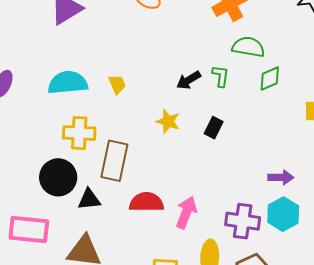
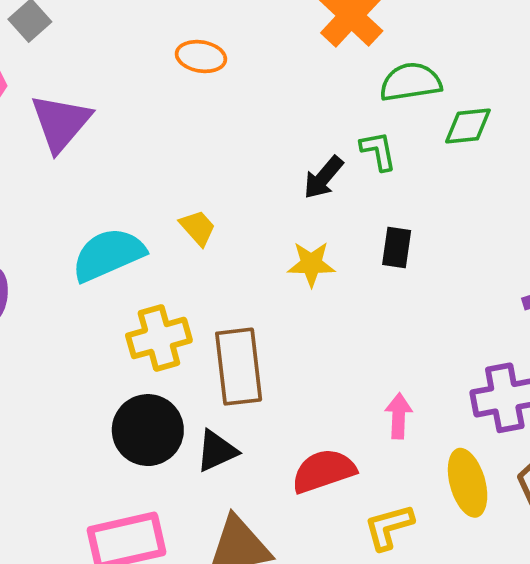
green diamond: (270, 79) -> (468, 126), turned 36
red semicircle: (146, 202) -> (324, 471), moved
pink arrow: (186, 212) -> (399, 416), size x0.7

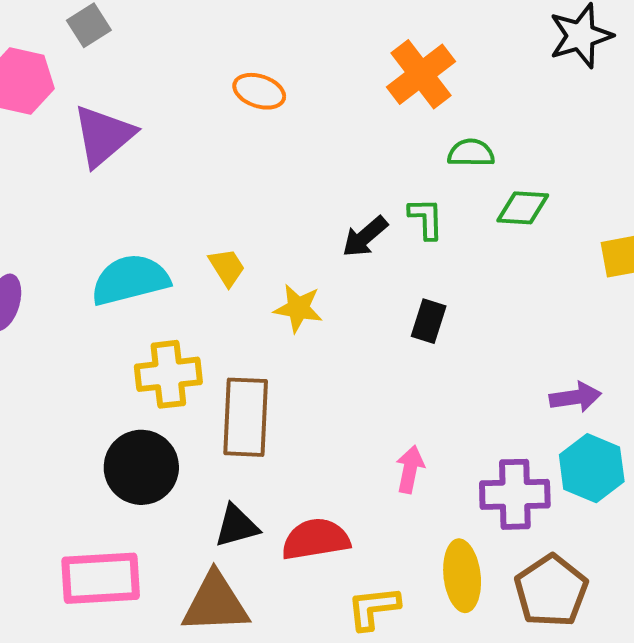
green semicircle: (411, 82) -> (471, 153), size x0.7
yellow star: (311, 264) -> (298, 308), moved
pink arrow: (399, 416) -> (410, 469), moved
black triangle: (217, 451) -> (237, 526), moved

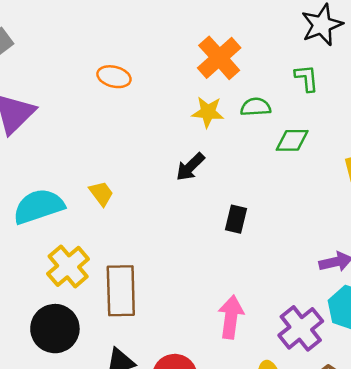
green L-shape: (426, 218) -> (307, 78), moved
yellow star: (298, 308) -> (208, 112), moved
yellow cross: (168, 374) -> (68, 266), turned -30
pink arrow: (410, 469) -> (231, 317), size x1.4
purple cross: (515, 494) -> (301, 328), turned -33

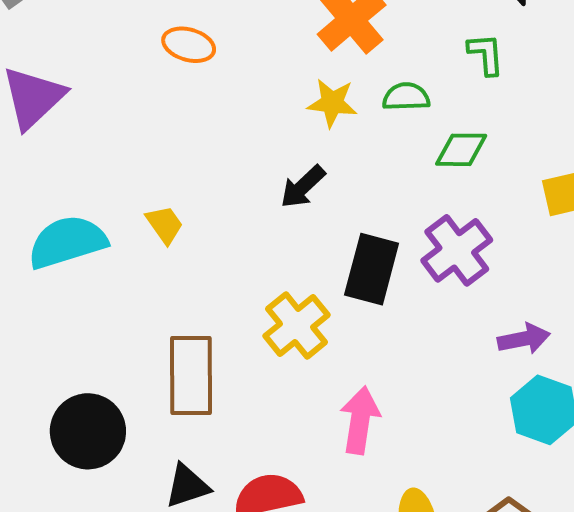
black rectangle: (236, 219) -> (372, 269), size x1.6
yellow cross: (68, 266) -> (297, 325), moved
purple cross: (301, 328) -> (457, 250), moved

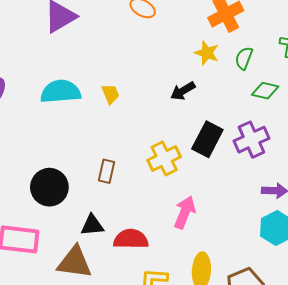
green semicircle: (406, 97) -> (244, 58), turned -80
brown rectangle: (191, 375) -> (107, 171), size x0.6

